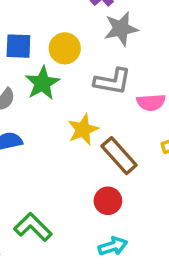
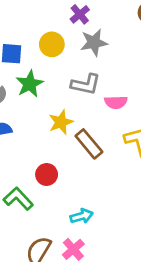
yellow circle: (65, 48) -> (52, 44), moved
red circle: (108, 201) -> (47, 174), moved

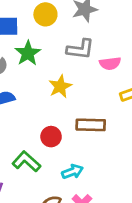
brown rectangle: (89, 144) -> (91, 125), moved, turned -44
cyan arrow: (82, 216) -> (72, 172), moved

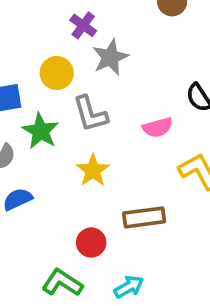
gray L-shape: (80, 49) -> (90, 114), moved, turned 76

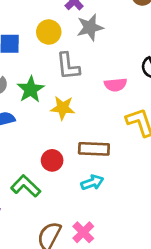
green star: (41, 131) -> (31, 89), moved
yellow star: (93, 170) -> (63, 108), turned 30
cyan arrow: (129, 287) -> (92, 182), moved

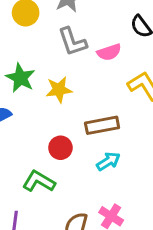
gray L-shape: (68, 66) -> (72, 42), moved

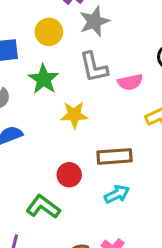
green star: (20, 78) -> (44, 79), moved

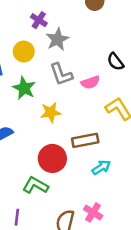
red circle: (69, 175) -> (52, 158), size x1.5
cyan arrow: (117, 194) -> (101, 167), moved

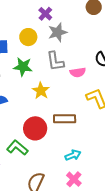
green star: (24, 88) -> (23, 67), turned -30
yellow star: (51, 112) -> (41, 91), turned 30
cyan arrow: (101, 167) -> (73, 155), moved
pink cross: (93, 212) -> (74, 179), moved

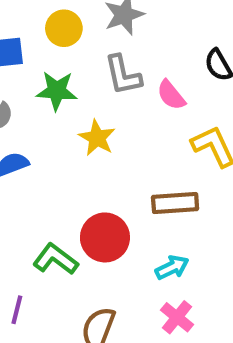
pink semicircle: (78, 72) -> (171, 95), turned 63
brown rectangle: (65, 119) -> (175, 203), moved
red circle: (35, 128) -> (105, 237), moved

